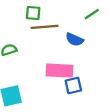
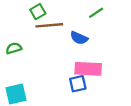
green square: (33, 13) -> (38, 12), turned -35
pink rectangle: (60, 71) -> (88, 69), moved

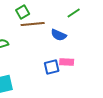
pink rectangle: (88, 69) -> (67, 62), size x0.6
blue square: (78, 84) -> (52, 67), moved

